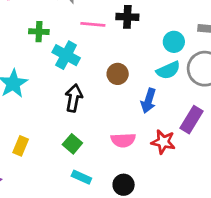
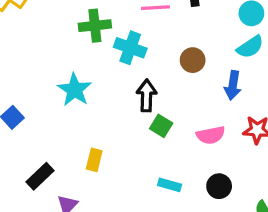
green cross: (39, 32) -> (95, 26), size x1.4
green square: (72, 144) -> (161, 126), moved

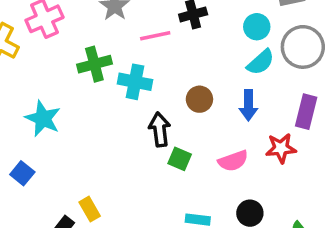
brown circle: (193, 60) -> (199, 99), moved
cyan star: (75, 90) -> (43, 119), moved
yellow rectangle: (94, 160) -> (90, 209), moved, turned -35

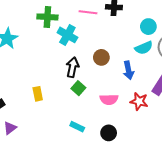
blue arrow: (248, 105) -> (129, 70), turned -30
yellow rectangle: (90, 209) -> (38, 94), moved

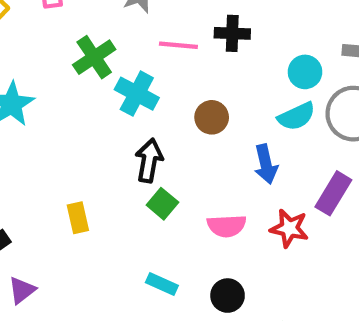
green cross: (47, 17) -> (94, 57), turned -36
brown circle: (101, 57) -> (212, 117), moved

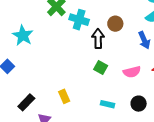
black arrow: (149, 161) -> (98, 39), moved
yellow rectangle: (78, 218) -> (64, 96), moved

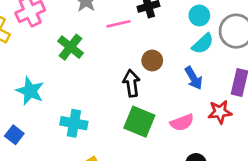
cyan cross: (79, 20) -> (74, 123), moved
green square: (101, 67) -> (139, 122), size x1.6

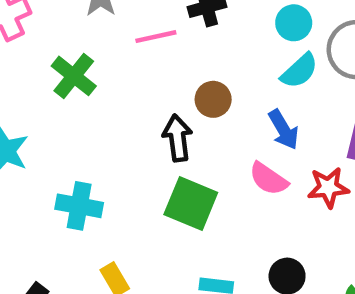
pink semicircle: (182, 123) -> (268, 179), moved, turned 55

